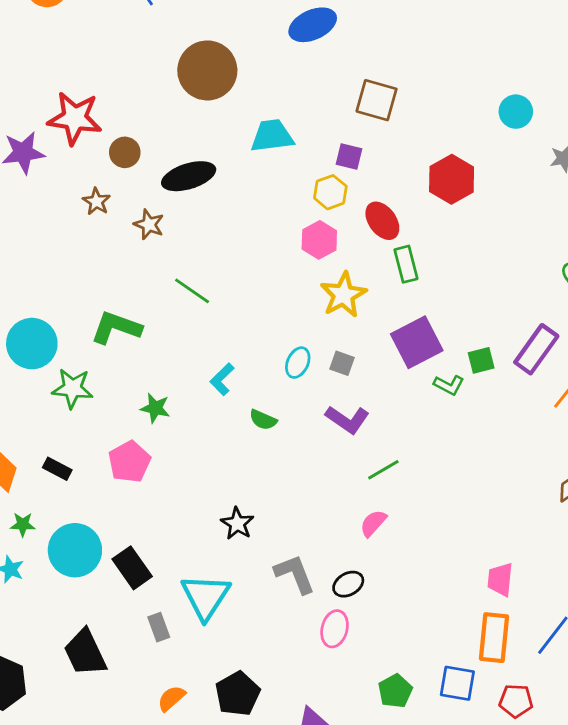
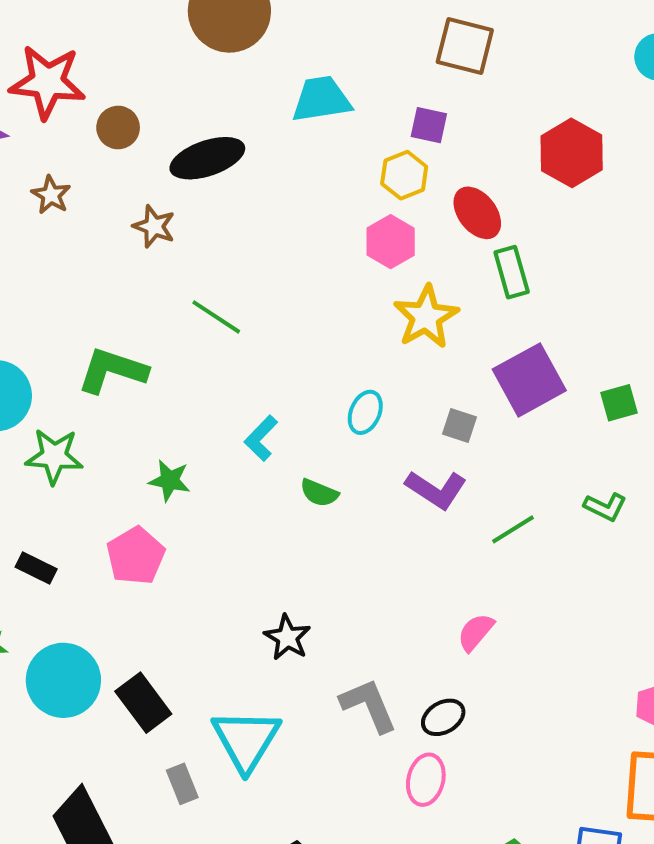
brown star: (96, 202) -> (51, 195), moved
gray square: (342, 363) -> (459, 426), moved
green L-shape: (449, 385) -> (605, 507), moved
green line: (383, 470) -> (513, 529), moved

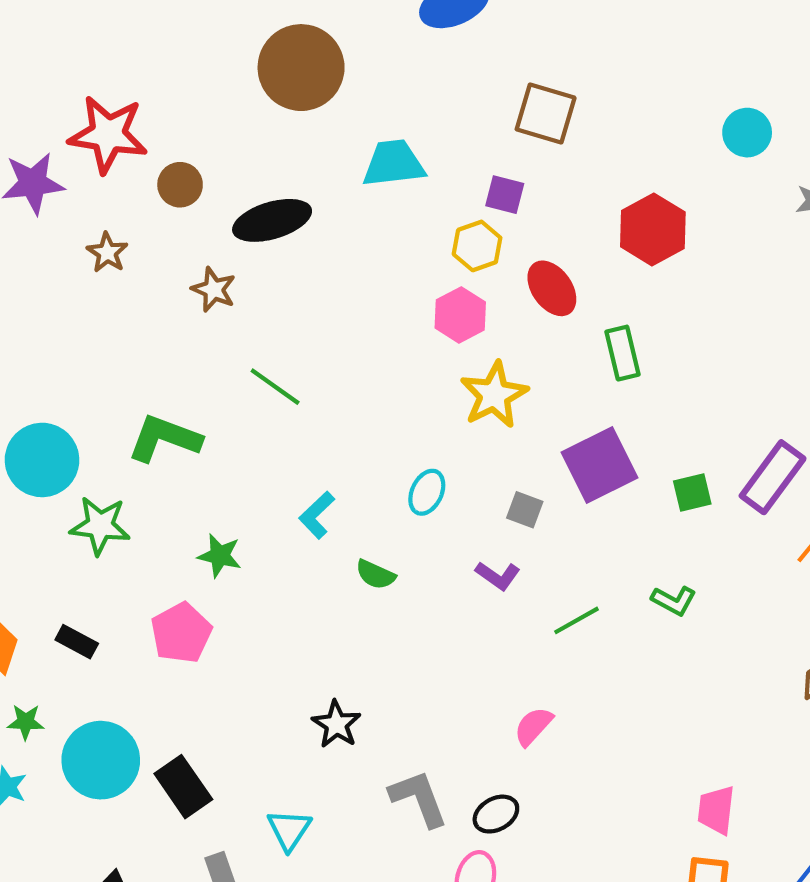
green rectangle: (512, 272) -> (623, 353), moved
purple L-shape: (436, 489) -> (498, 576), size x0.7
cyan triangle: (246, 740) -> (289, 830), size x0.6

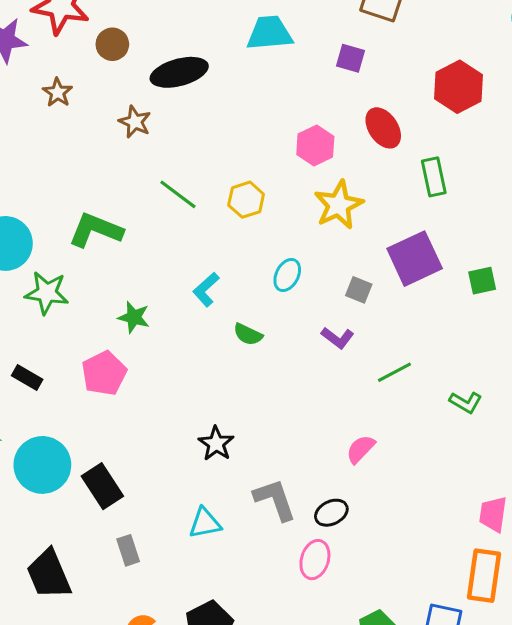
yellow hexagon: (477, 246) -> (246, 200), moved
green L-shape: (674, 601) -> (466, 402), moved
cyan triangle: (289, 830) -> (205, 523), moved, turned 44

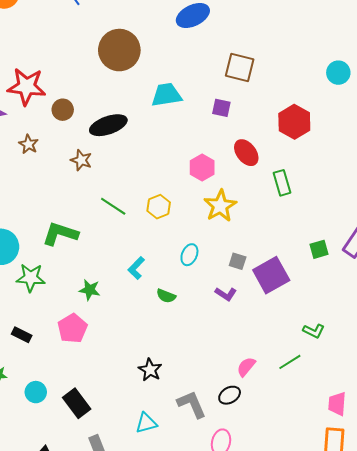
purple square: (415, 259) -> (271, 275), moved
green line: (394, 372) -> (290, 362), moved
cyan circle: (42, 465) -> (36, 392), size x0.6
black ellipse: (331, 513) -> (230, 395), moved

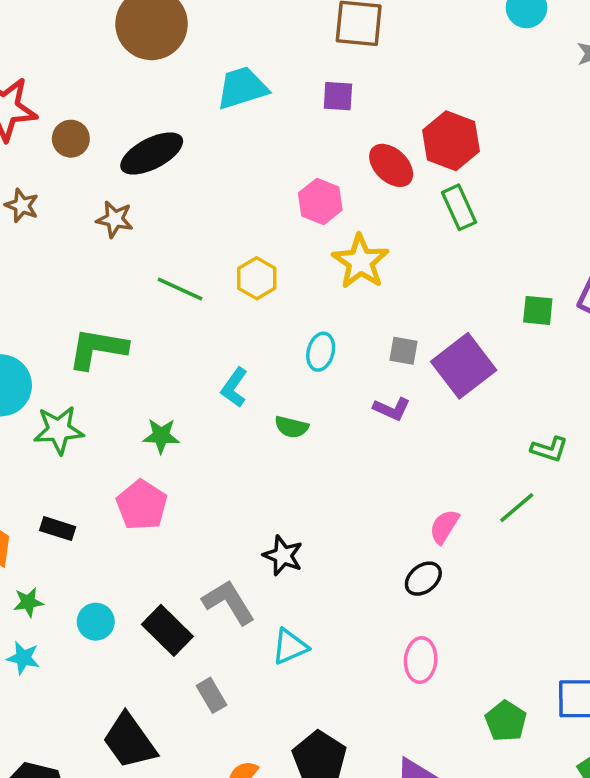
red hexagon: (294, 122) -> (451, 141), moved
green square: (319, 249) -> (538, 310), turned 30
gray L-shape: (192, 404) -> (229, 602), moved

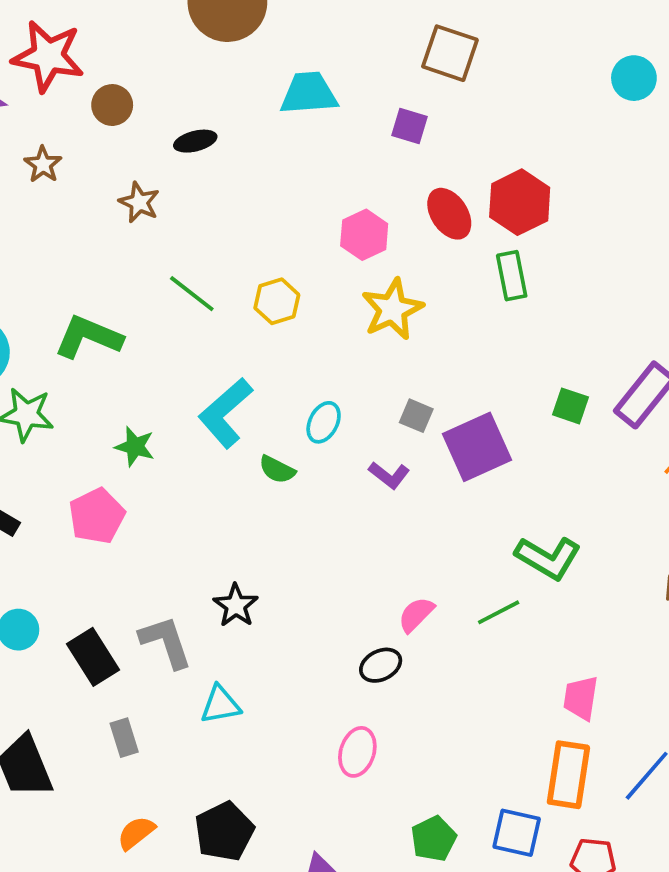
black ellipse: (152, 153) -> (195, 141), size x0.6
cyan ellipse: (321, 352) -> (324, 422), moved
cyan L-shape: (234, 387) -> (225, 413), size x1.6
green L-shape: (549, 449) -> (548, 558), size x1.6

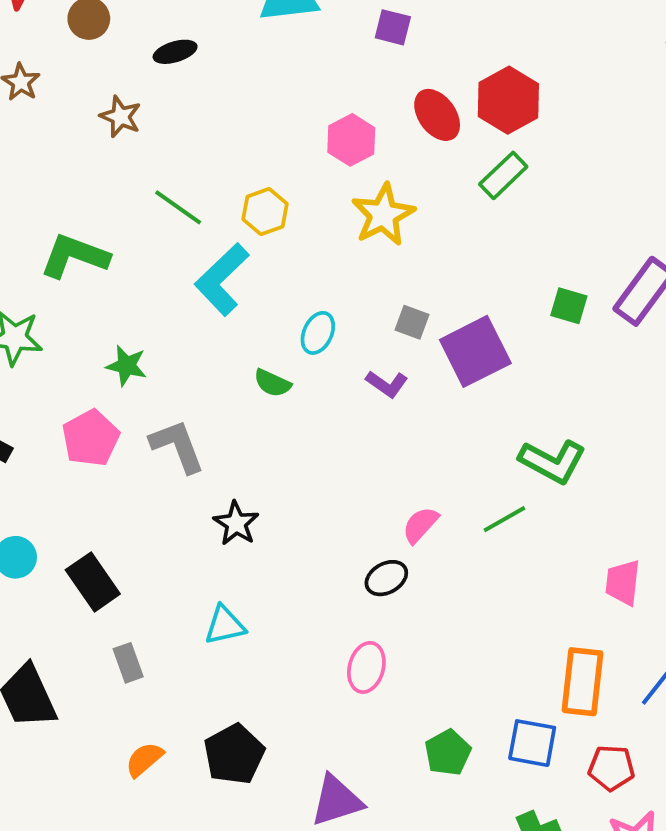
green rectangle: (512, 276) -> (503, 175), turned 60
cyan L-shape: (225, 413) -> (222, 279), moved
gray L-shape: (166, 642) -> (177, 446), moved
pink trapezoid: (581, 698) -> (623, 583), moved

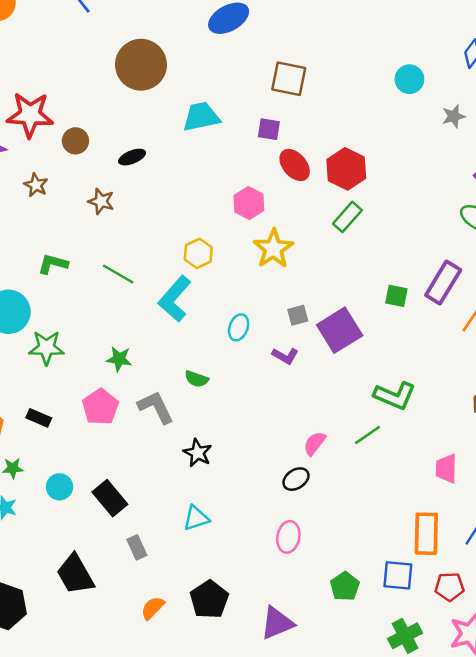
red ellipse: (437, 115) -> (295, 165), moved
green line: (178, 207) -> (118, 274), moved
green L-shape: (75, 256) -> (53, 264), moved, size x0.7
gray square: (412, 322) -> (298, 315), turned -30
green semicircle: (272, 383) -> (197, 379), moved

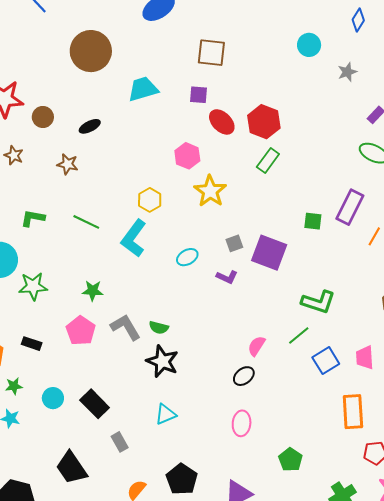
cyan ellipse: (239, 327) -> (187, 257), turned 45
purple square: (340, 330) -> (269, 253), turned -33
green semicircle: (197, 379) -> (159, 328), moved
black star: (198, 453) -> (162, 361), size x1.4
blue square: (398, 575) -> (326, 361), moved, turned -32

